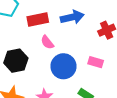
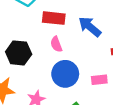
blue arrow: (72, 17) -> (90, 27), turned -145
pink rectangle: (96, 62) -> (99, 80), turned -40

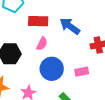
pink semicircle: (56, 44) -> (42, 44), turned -128

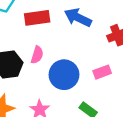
pink semicircle: (42, 44) -> (37, 55), moved

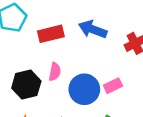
pink rectangle: (102, 72) -> (113, 86), moved

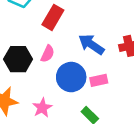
blue arrow: (93, 29) -> (91, 44), moved
red rectangle: (51, 34) -> (53, 17), turned -60

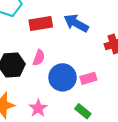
red rectangle: (53, 17) -> (41, 24), turned 55
blue arrow: (91, 44) -> (76, 23), moved

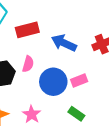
blue arrow: (76, 23) -> (64, 43), moved

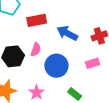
pink rectangle: (79, 80) -> (92, 63), moved

